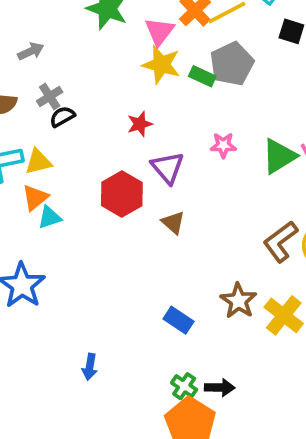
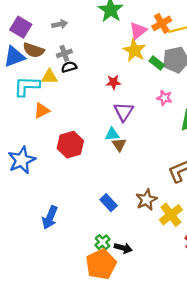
pink star: (223, 145) -> (164, 98), moved
yellow triangle: (38, 162) -> (49, 77), moved
red hexagon: (122, 194) -> (70, 145), moved
cyan triangle: (50, 217) -> (112, 134), moved
blue arrow: (90, 367) -> (50, 218), size x1.5

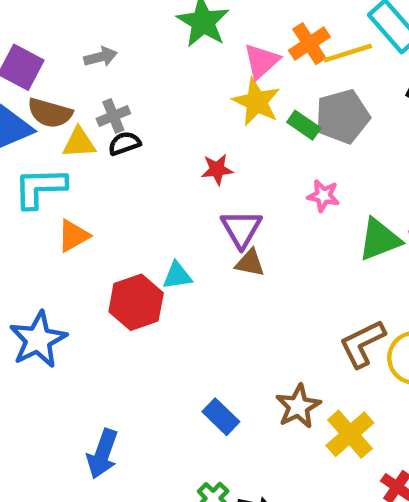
yellow triangle: (49, 77) -> (79, 143), moved
cyan triangle: (112, 134) -> (177, 276), moved
brown triangle: (119, 145) -> (250, 263), moved, turned -40

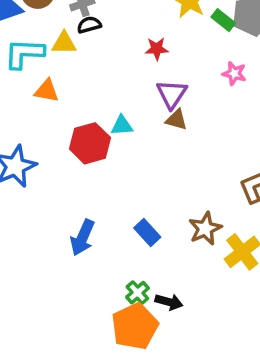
yellow triangle: (79, 143) -> (64, 43), moved
orange triangle: (73, 236) -> (47, 91), turned 36
blue arrow: (102, 454) -> (83, 238), moved

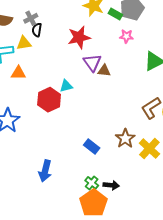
black semicircle: (89, 25) -> (37, 30), turned -56
red star: (157, 49) -> (79, 37), size x1.6
pink star: (234, 73) -> (126, 36), moved
brown triangle: (176, 120) -> (104, 71), moved
blue arrow: (83, 238) -> (45, 171), moved

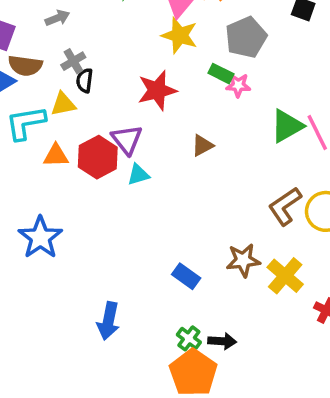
green rectangle: (115, 14) -> (221, 74), moved
purple triangle: (92, 62) -> (127, 139), moved
brown triangle: (104, 71) -> (202, 145), turned -32
red hexagon: (49, 100) -> (98, 157), moved
brown star: (125, 138) -> (243, 260), turned 30

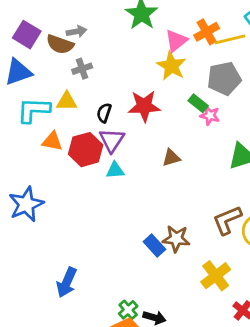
brown semicircle: (25, 66) -> (60, 44), moved
black semicircle: (85, 81) -> (104, 113), moved
brown star: (243, 260) -> (176, 239), moved
blue rectangle: (186, 276) -> (154, 245), moved

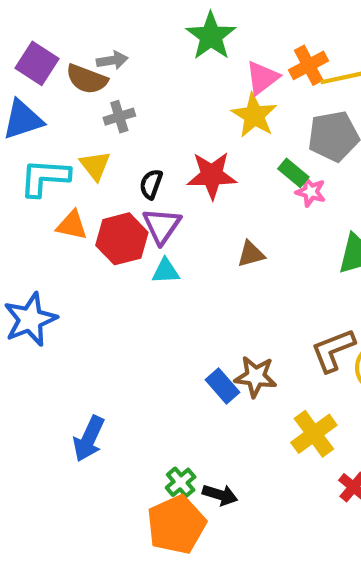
yellow triangle: (67, 101) -> (95, 166), turned 50

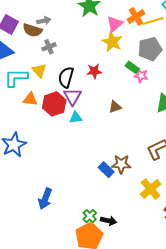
red star: (212, 175) -> (94, 71), size x0.7
black semicircle: (151, 184) -> (66, 77), size x1.5

